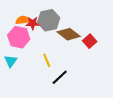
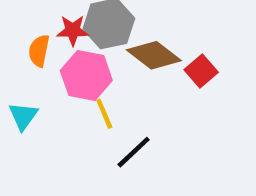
orange semicircle: (23, 20) -> (39, 51), moved, turned -72
pink hexagon: (19, 37) -> (86, 76), moved

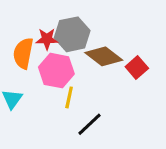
orange semicircle: (39, 51) -> (23, 53), size x1.4
yellow line: (104, 114) -> (69, 97), turned 35

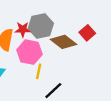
red square: (137, 67) -> (87, 33), moved

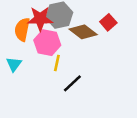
red star: (23, 29) -> (40, 19), size x1.5

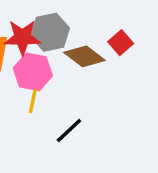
yellow line: (57, 63) -> (33, 101), moved

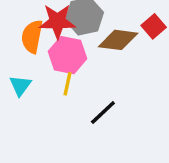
brown diamond: (84, 56) -> (118, 40), turned -30

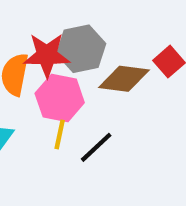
black line: (103, 113) -> (96, 147), moved

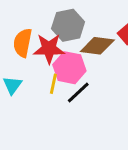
red star: (47, 55) -> (49, 49), moved
pink hexagon: (60, 98) -> (69, 68), moved

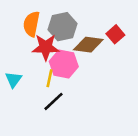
orange semicircle: (23, 43) -> (31, 24), moved
black line: (78, 93) -> (53, 101), moved

